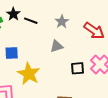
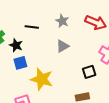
black star: (13, 14) -> (16, 45), moved
black square: (77, 68) -> (89, 72), moved

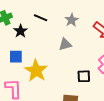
blue square: (20, 63) -> (16, 57), moved

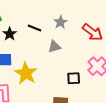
black line: (41, 18) -> (35, 28), moved

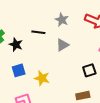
yellow star: (26, 73) -> (42, 78), size x0.7

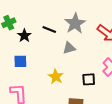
gray star: (62, 20) -> (75, 23), size x1.5
yellow star: (42, 78) -> (56, 77), moved

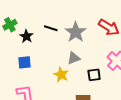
gray star: (75, 23) -> (76, 32), moved
gray triangle: (69, 48) -> (74, 58), moved

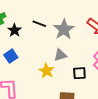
blue square: (24, 62) -> (11, 56), turned -32

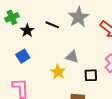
gray star: (64, 29) -> (78, 17), moved
gray triangle: (60, 55) -> (72, 57), turned 32

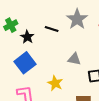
blue square: (23, 56) -> (25, 63), size x1.5
yellow star: (58, 72) -> (55, 83), moved

